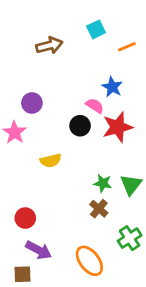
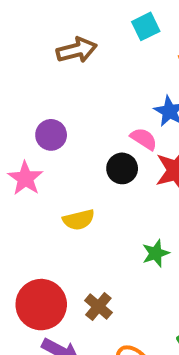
green star: (103, 183) -> (156, 253), turned -30
brown cross: (99, 209) -> (98, 307), moved
red circle: (25, 218) -> (41, 305), size x1.6

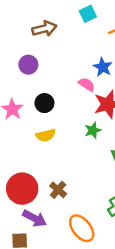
purple circle: (51, 135) -> (28, 65), moved
black circle: (122, 168) -> (44, 103), moved
green star: (156, 253) -> (93, 130), moved

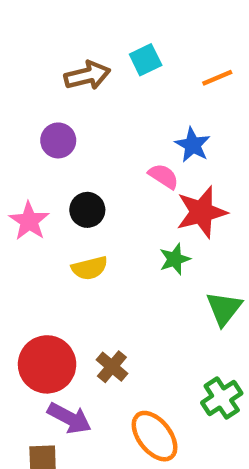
cyan square: (88, 14) -> (146, 60), moved

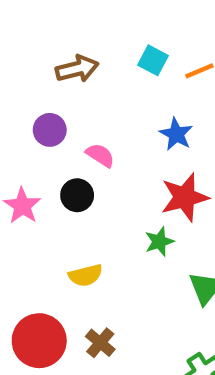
cyan square: (146, 60) -> (153, 60), moved, turned -36
pink semicircle: (163, 176) -> (100, 155), moved
yellow semicircle: (90, 268) -> (86, 275), moved

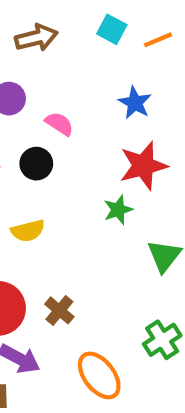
yellow semicircle: (86, 275) -> (28, 231), moved

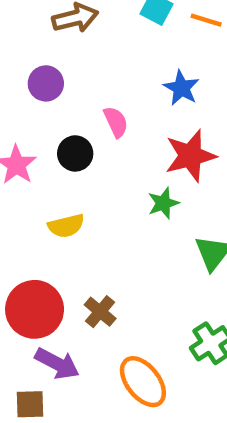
orange line: (158, 40) -> (206, 20), turned 40
pink semicircle: (59, 124) -> (116, 122), moved, turned 32

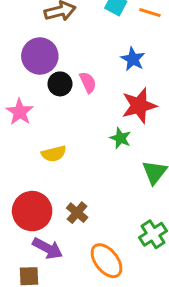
purple circle: (46, 83) -> (40, 56), size x1.5
black circle: (75, 153) -> (60, 84), moved
green star: (163, 203) -> (120, 138), turned -30

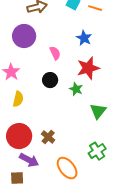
black circle: (60, 84) -> (50, 80), moved
yellow semicircle: (54, 154) -> (18, 99), moved, turned -63

